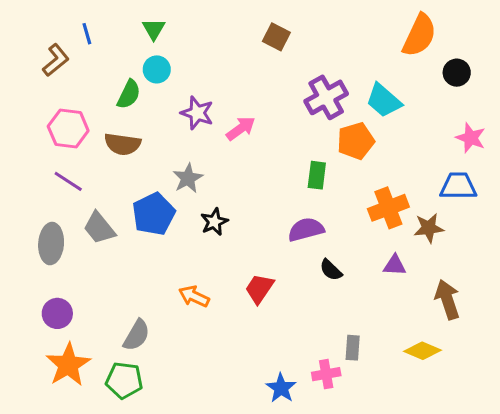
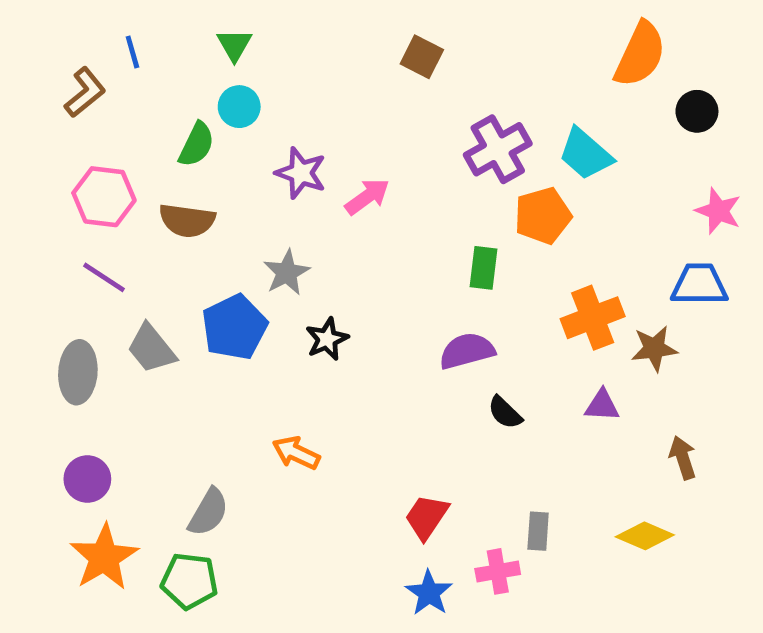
red trapezoid: (259, 289) -> (427, 517), moved
brown arrow: (447, 299) -> (683, 458), size x0.7

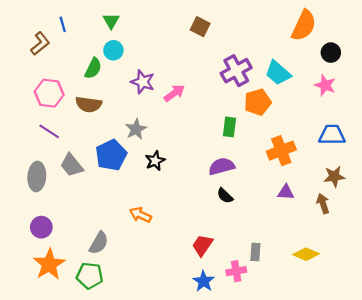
pink star: (718, 211) -> (325, 85), moved
brown star: (654, 349) -> (334, 176), moved
black semicircle: (505, 413) -> (225, 196), moved
brown arrow: (683, 458) -> (323, 204), moved

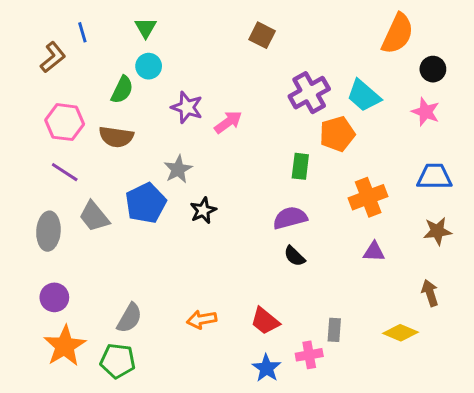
brown arrow: (323, 204) -> (430, 293), moved
orange arrow: (140, 215) -> (202, 319), moved, turned -35
red trapezoid: (202, 245) -> (265, 321), turned -85

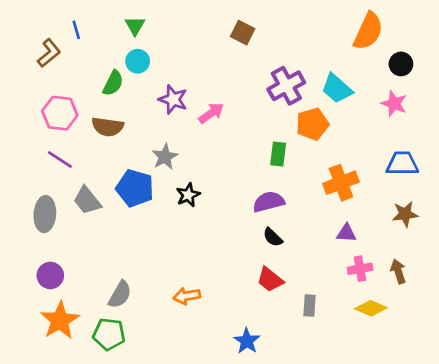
blue pentagon: (146, 203) -> (135, 188), turned -30
red trapezoid: (265, 321) -> (270, 280), moved
pink cross: (309, 355) -> (360, 269), moved

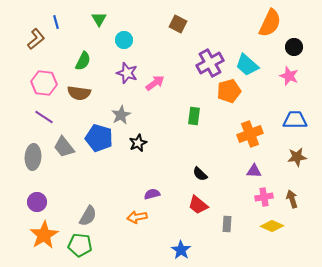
cyan circle: (138, 61) -> (124, 40), moved
green rectangle: (278, 154) -> (194, 116), moved
purple semicircle: (269, 202) -> (152, 194), moved, size x0.7

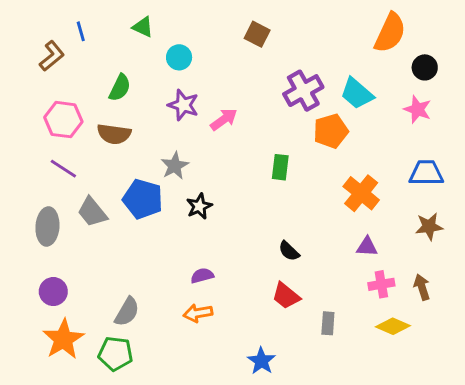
green triangle: (99, 19) -> (143, 27), turned -35
orange cross: (250, 134) -> (361, 193), turned -30
purple semicircle: (152, 194) -> (202, 276), moved

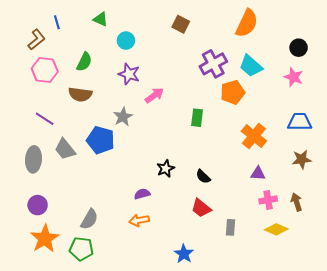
orange semicircle: (390, 33) -> (247, 23), moved
pink hexagon: (63, 120) -> (45, 70), moved
pink arrow: (224, 120) -> (154, 95), moved
black star: (199, 206) -> (166, 169), moved

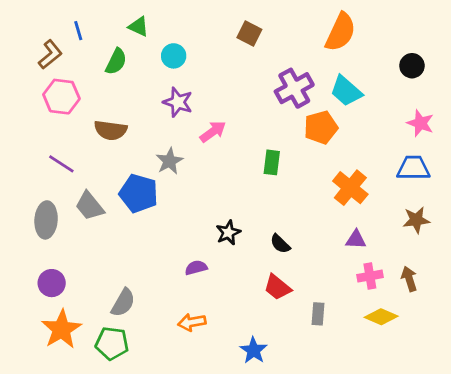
green semicircle: (84, 62) -> (116, 62), moved
pink star: (293, 77) -> (420, 123), moved
orange arrow: (139, 220) -> (192, 322), moved

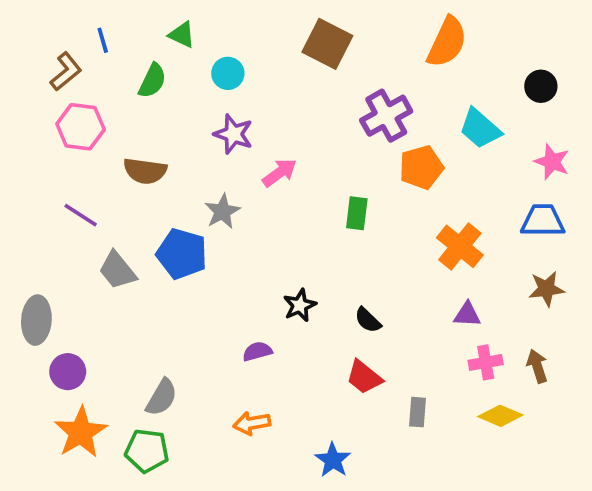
brown square: (249, 33) -> (327, 44), size x1.5
cyan trapezoid: (346, 91) -> (480, 129), moved
gray ellipse: (46, 220) -> (36, 320), moved

